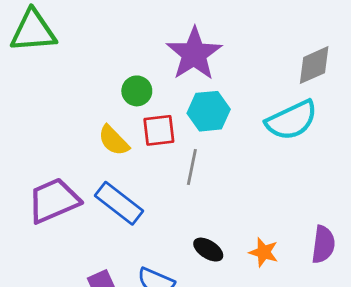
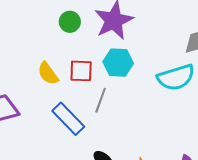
green circle: (137, 91) -> (70, 22), moved
blue rectangle: (119, 203) -> (68, 119), moved

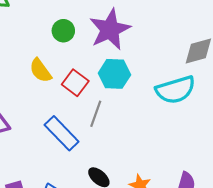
red square: (81, 71) -> (75, 83), turned 35
yellow semicircle: (48, 73) -> (40, 70), moved

